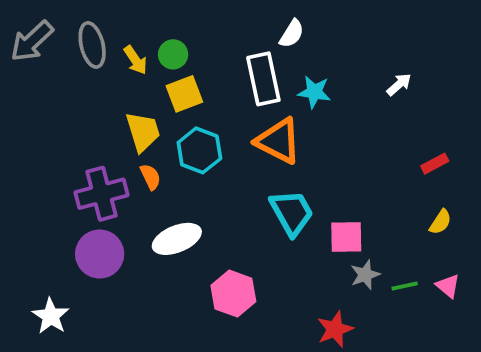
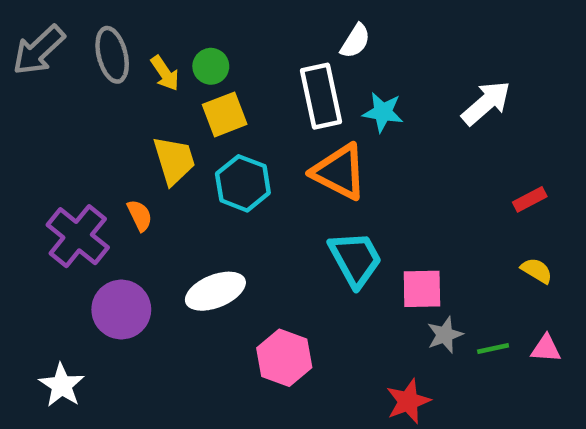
white arrow: (399, 85) -> (486, 103), size x1.6
orange semicircle: (150, 177) -> (140, 215), moved
purple cross: (101, 194) -> (78, 236), moved, turned -36
yellow semicircle: (440, 222) -> (537, 271), turned -92
pink triangle: (448, 286) -> (546, 349), turned -36

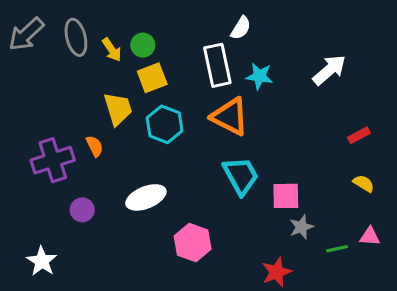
purple cross: (78, 236) -> (53, 160), turned 33
purple circle: (121, 310) -> (82, 210), size x0.6
green line: (493, 349) -> (337, 249), moved

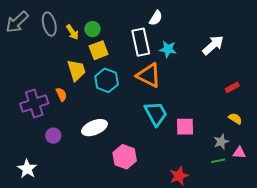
gray star: (301, 227) -> (221, 142), moved

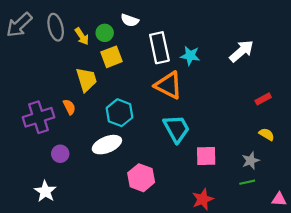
white semicircle: (156, 18) -> (130, 20), moved, turned 77
cyan hexagon: (107, 80) -> (119, 113), moved
pink square: (185, 127) -> (206, 156), moved
pink triangle: (239, 153) -> (279, 199), moved
white star: (27, 169) -> (45, 191), moved

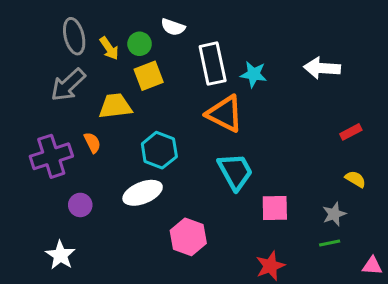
gray arrow: (19, 25) -> (68, 85), moved
white arrow: (241, 51) -> (322, 68), turned -135
yellow trapezoid: (86, 80) -> (115, 106), turned -80

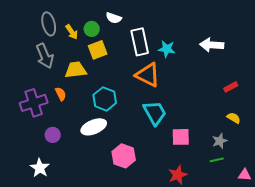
gray arrow: (68, 85) -> (45, 56), turned -70

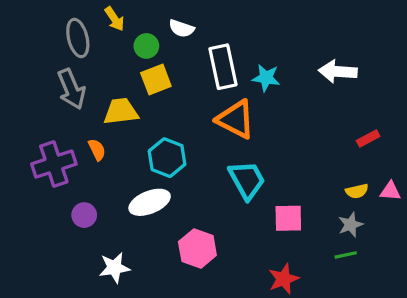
yellow arrow: (72, 32) -> (114, 19), moved
yellow semicircle: (234, 118) -> (357, 191), moved, turned 136
white star: (40, 168) -> (114, 268), moved, turned 30
pink triangle: (245, 175) -> (390, 191), moved

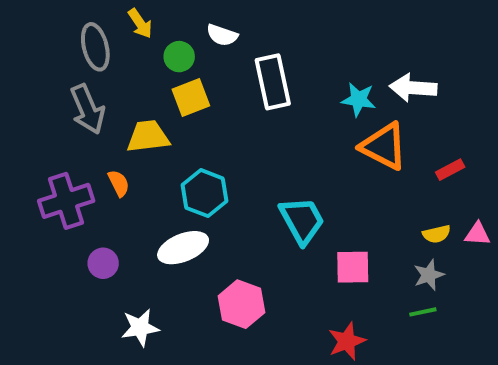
cyan star: (266, 78) -> (359, 99), moved
orange triangle: (236, 119) -> (384, 146), moved

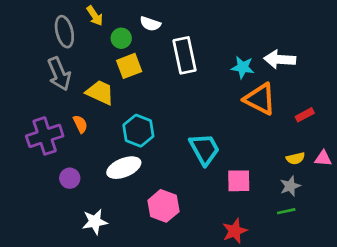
yellow trapezoid: (148, 137) -> (100, 92), turned 32

